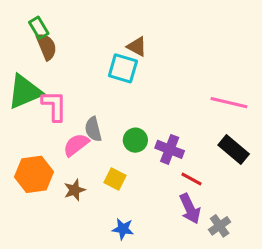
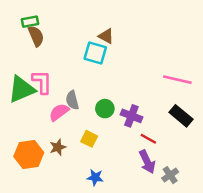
green rectangle: (39, 28) -> (30, 22), turned -70
green triangle: (25, 92) -> (22, 89), moved
orange hexagon: (34, 174) -> (29, 154), moved

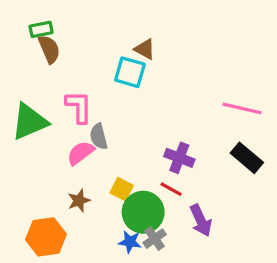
pink L-shape: (42, 82) -> (79, 107), moved
green circle: (105, 109) -> (143, 212), moved, size x1.6
red line: (148, 139) -> (171, 189), moved
orange hexagon: (29, 154) -> (46, 237), moved
gray cross: (170, 175) -> (155, 239), moved

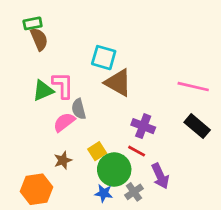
brown triangle: (145, 49) -> (118, 83), moved, size x1.6
green triangle: (30, 122) -> (43, 91), moved, size x0.7
yellow square: (122, 189) -> (97, 151), turned 30
gray cross: (155, 239) -> (134, 192), moved

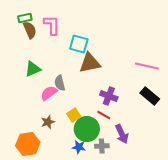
brown triangle: (118, 83) -> (90, 63), turned -40
pink L-shape: (63, 85) -> (52, 25), moved
gray cross: (134, 192) -> (102, 146), turned 32

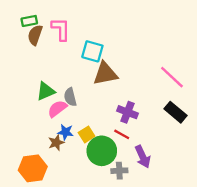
brown semicircle: (30, 30) -> (35, 35), turned -138
pink line: (147, 66) -> (172, 77), turned 30
green triangle: (33, 69) -> (46, 91), moved
blue star: (79, 147) -> (66, 132), moved

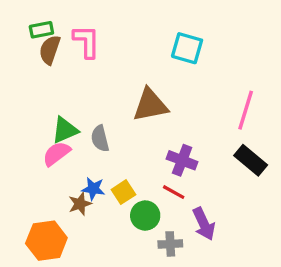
cyan square: (92, 51) -> (187, 48), moved
pink line: (172, 77) -> (246, 110), turned 64
pink semicircle: (57, 109) -> (56, 154), moved
green circle: (102, 151) -> (145, 216), size x0.7

